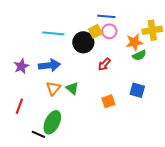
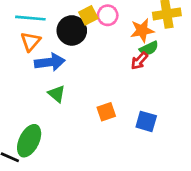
red arrow: (104, 64) -> (139, 61), moved
blue arrow: (49, 65) -> (50, 62), moved
orange triangle: (53, 88) -> (30, 41), moved
blue square: (137, 90) -> (146, 121), moved

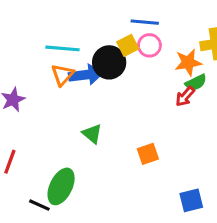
blue arrow: (50, 62) -> (86, 75), moved
blue square: (146, 121) -> (191, 200), moved, turned -30

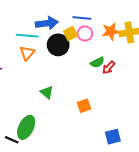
orange star: (188, 62) -> (111, 31), moved
blue arrow: (86, 75) -> (47, 23), moved
green semicircle: (196, 83) -> (97, 62), moved

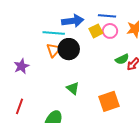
black circle: (58, 45) -> (69, 49), moved
orange square: (84, 106) -> (109, 101), size x1.5

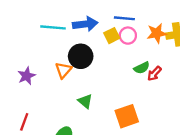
cyan line: (54, 33) -> (53, 27), moved
orange triangle: (54, 50) -> (63, 70), moved

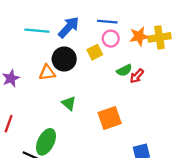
blue arrow: (85, 24) -> (69, 27), turned -40
yellow square: (112, 36) -> (95, 52), moved
orange triangle: (63, 70) -> (47, 73), turned 42

